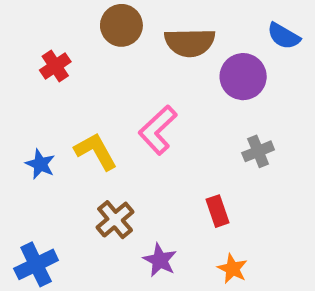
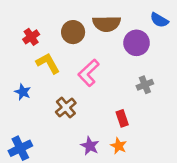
brown circle: (121, 25) -> (73, 32), moved
yellow L-shape: (96, 151) -> (48, 63), moved
brown cross: (115, 220) -> (66, 108), moved
orange star: (232, 269) -> (119, 146), moved

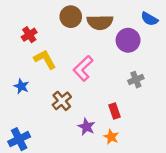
brown circle: (73, 32) -> (71, 17), moved
purple star: (90, 146) -> (86, 127), moved

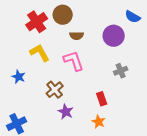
brown semicircle: (100, 22) -> (77, 36), moved, size x0.6
red cross: (29, 35) -> (37, 22), moved, size x1.5
pink L-shape: (83, 68) -> (74, 61), turned 115
purple star: (86, 127) -> (66, 112), moved

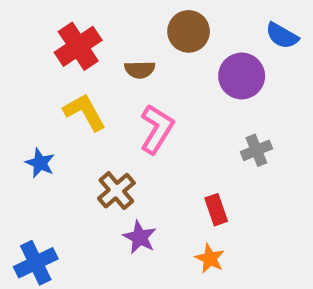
brown circle: (63, 15) -> (189, 31), moved
brown semicircle: (77, 36) -> (140, 70), moved
pink L-shape: (74, 61) -> (157, 129), turned 50

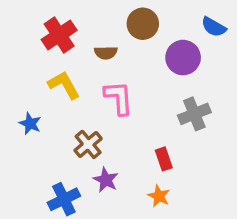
pink L-shape: (157, 129) -> (119, 98), turned -36
gray cross: (256, 150) -> (194, 114), size x1.4
blue cross: (36, 263) -> (64, 199), moved

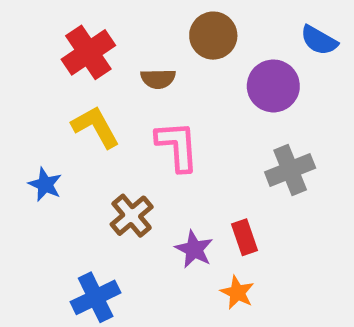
purple star: (106, 180) -> (194, 249), moved

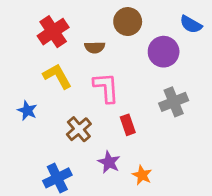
red rectangle: (244, 237) -> (128, 125), moved
purple star: (194, 249) -> (109, 162), moved

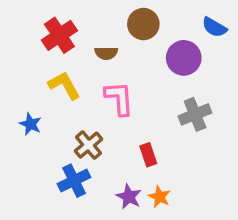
red rectangle: (128, 125) -> (148, 155), moved
purple star: (109, 162) -> (129, 197), moved
blue cross: (57, 178) -> (74, 181), moved

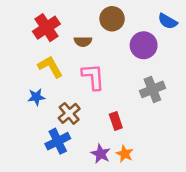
blue star: (30, 124) -> (36, 97), moved, turned -30

